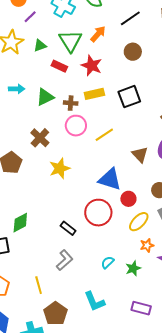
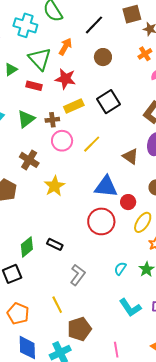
black rectangle: (68, 228) -> (55, 244), moved
cyan L-shape: (94, 301) -> (130, 308), moved
brown pentagon: (55, 314) -> (79, 329), turned 30

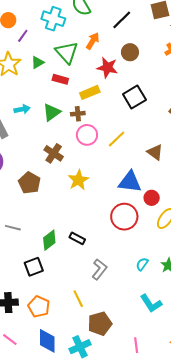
red star: (65, 79) -> (107, 68), moved
yellow rectangle: (74, 106) -> (90, 92), moved

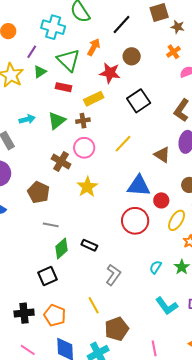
purple line: (23, 36) -> (32, 52), moved
pink circle: (87, 135) -> (84, 148), moved
gray line: (13, 228) -> (51, 225), moved

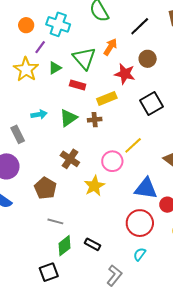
cyan cross: (53, 27) -> (58, 24), moved
purple line: (32, 52) -> (40, 47), moved
pink circle: (84, 148) -> (112, 161), moved
cyan semicircle: (156, 267) -> (140, 254), moved

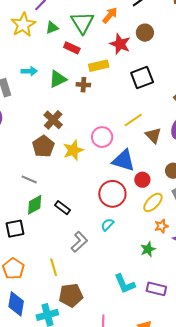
yellow line: (133, 145) -> (133, 120), moved
pink circle: (112, 161) -> (102, 137), moved
brown pentagon: (45, 188) -> (43, 146), moved

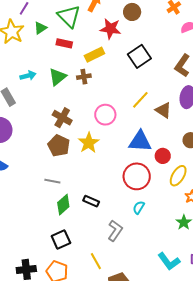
pink circle: (102, 137) -> (105, 115), moved
black square: (15, 229) -> (61, 239), moved

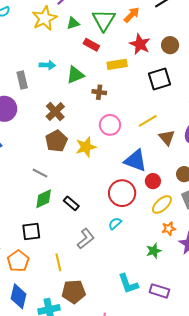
brown circle: (132, 12) -> (170, 45), moved
brown cross: (84, 77) -> (99, 92), moved
brown cross: (62, 118) -> (55, 112), moved

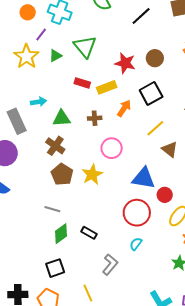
orange arrow: (132, 15) -> (124, 108), moved
red rectangle: (91, 45) -> (82, 83), moved
green triangle: (75, 75) -> (62, 118), moved, turned 30
gray rectangle: (22, 80) -> (17, 121), size x1.4
yellow line: (148, 121) -> (155, 128), moved

